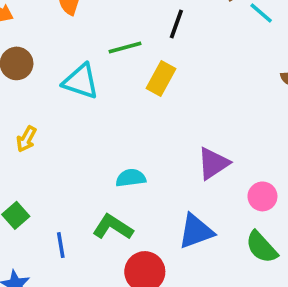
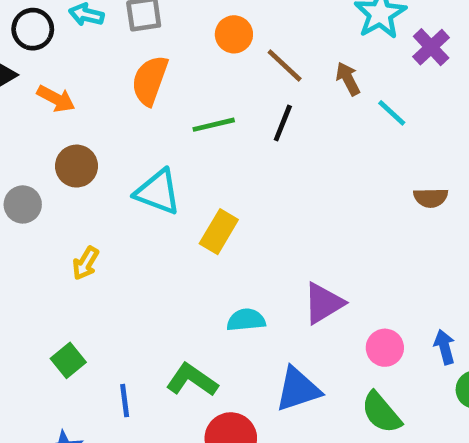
green line: (125, 47) -> (214, 125), moved
yellow rectangle: (161, 78) -> (219, 232), moved
cyan semicircle: (131, 178) -> (246, 320), moved

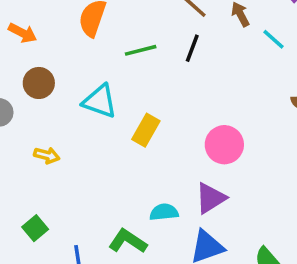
yellow arrow: (86, 263) -> (47, 155), turned -105
purple triangle: (323, 303) -> (211, 198), moved
cyan semicircle: (246, 320) -> (164, 212), moved
pink circle: (385, 348) -> (224, 145), moved, size x1.4

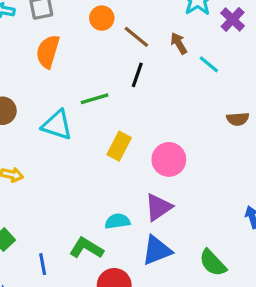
green line: (141, 50) -> (95, 99), moved
yellow rectangle: (146, 130) -> (119, 146), moved

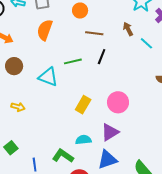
brown line: (136, 37) -> (94, 33), moved, turned -36
black line: (137, 75) -> (102, 57), moved
yellow rectangle: (119, 146) -> (83, 105), moved

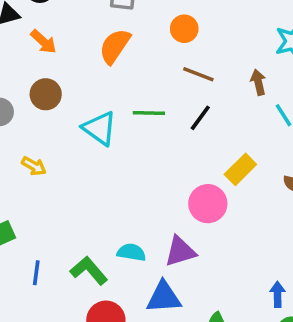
yellow rectangle: (83, 105) -> (240, 169), moved

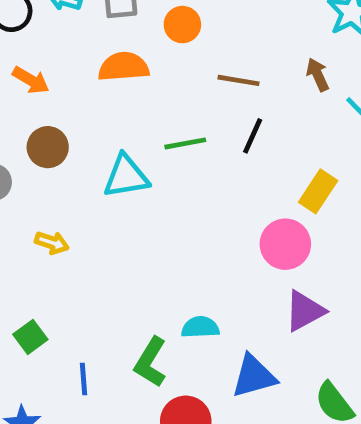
orange circle: (184, 29) -> (182, 25), moved
orange semicircle: (115, 46) -> (124, 67), turned 63
cyan triangle: (100, 128) -> (126, 176), turned -33
purple triangle: (180, 251) -> (305, 311), moved
green L-shape: (89, 271) -> (150, 362), turned -96

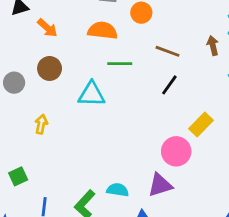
brown arrow: (318, 75) -> (213, 46), moved
green line: (185, 143) -> (120, 64), moved
yellow arrow: (52, 243) -> (41, 124), turned -108
purple triangle: (305, 311) -> (160, 185), moved

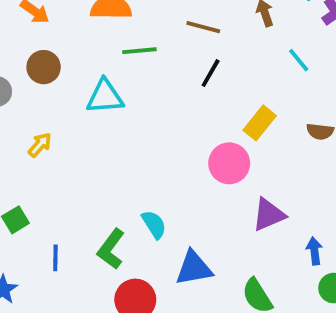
yellow arrow: (41, 124) -> (40, 145), turned 36
purple triangle: (160, 185) -> (269, 215), moved
cyan semicircle: (118, 190) -> (154, 224), turned 55

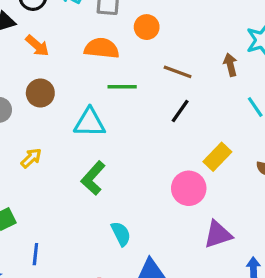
green L-shape: (111, 249) -> (93, 178), moved

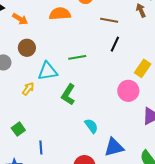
green line: (122, 87) -> (77, 57), moved
cyan triangle: (90, 123) -> (48, 71), moved

